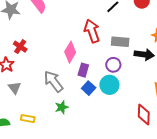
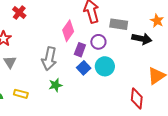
red cross: (20, 47) -> (19, 13), moved
purple circle: (113, 65) -> (98, 42), moved
gray arrow: (53, 81) -> (49, 59), turned -135

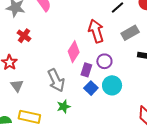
gray rectangle: (119, 24) -> (130, 33), moved, turned -36
gray arrow: (49, 59) -> (56, 80), turned -35
yellow rectangle: (21, 94) -> (29, 117), size x1.5

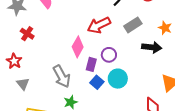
red arrow: (96, 31) -> (99, 25), turned -95

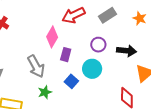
black arrow: (152, 47) -> (127, 51), moved
purple circle: (109, 55) -> (98, 45), moved
blue square: (97, 82) -> (71, 81), moved

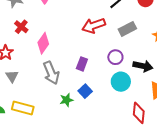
pink diamond: (52, 37) -> (43, 43), moved
cyan circle: (92, 69) -> (121, 82), moved
green star: (45, 92) -> (66, 100), moved

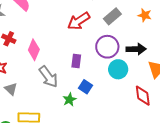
purple circle: (115, 57) -> (107, 47), size x1.5

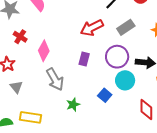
purple rectangle: (76, 61) -> (84, 59), moved
blue square: (86, 87) -> (105, 95), moved

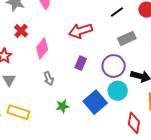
red arrow: (92, 28) -> (80, 31), moved
gray arrow: (55, 79) -> (49, 78), size x0.6
blue square: (105, 95) -> (95, 102), size x1.6

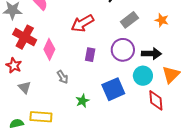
red cross: (21, 31) -> (25, 37), size x1.6
cyan circle: (118, 91) -> (143, 76), moved
blue square: (95, 102) -> (113, 89), turned 30

